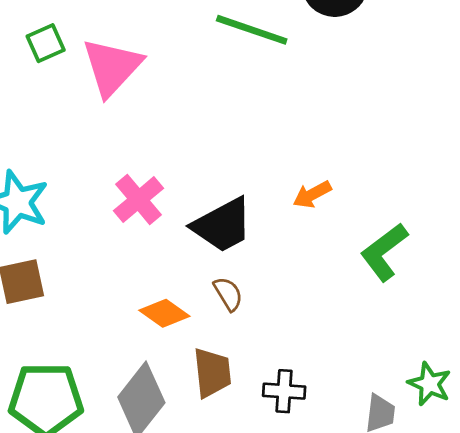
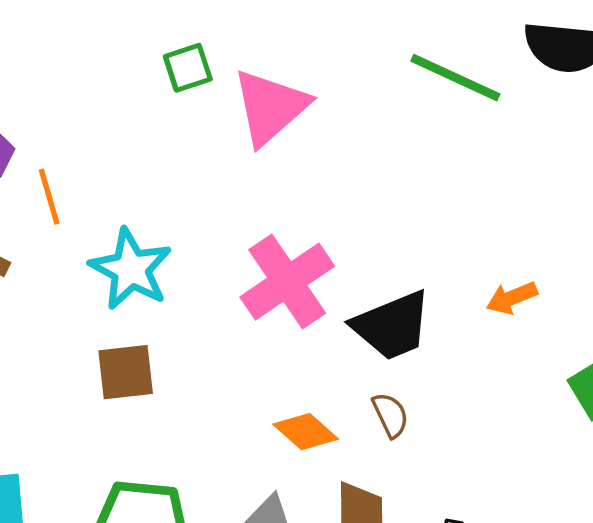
pink cross: (139, 199) -> (287, 282), size x1.4

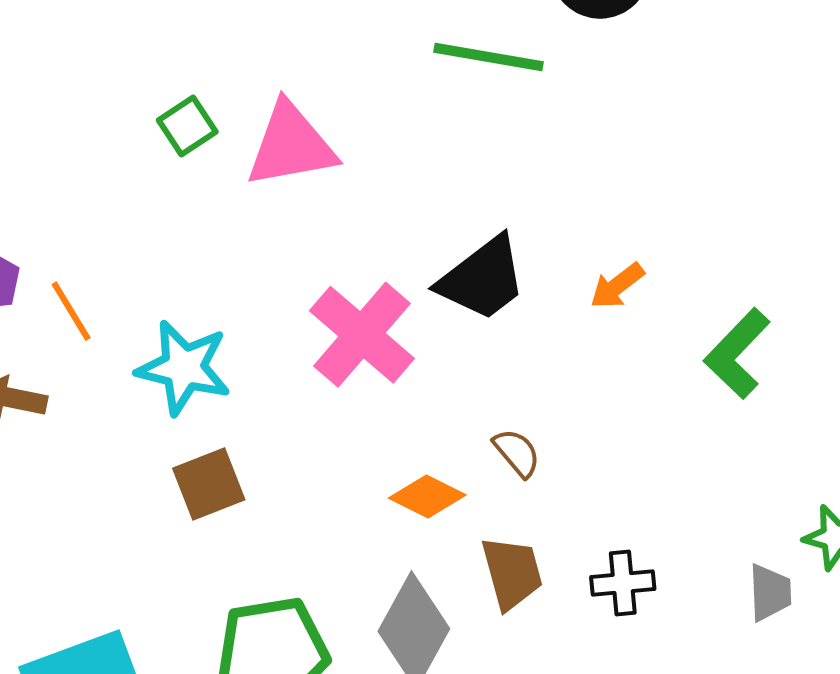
pink triangle: (270, 107) -> (291, 145), turned 46
black trapezoid: (392, 326) -> (482, 279), moved

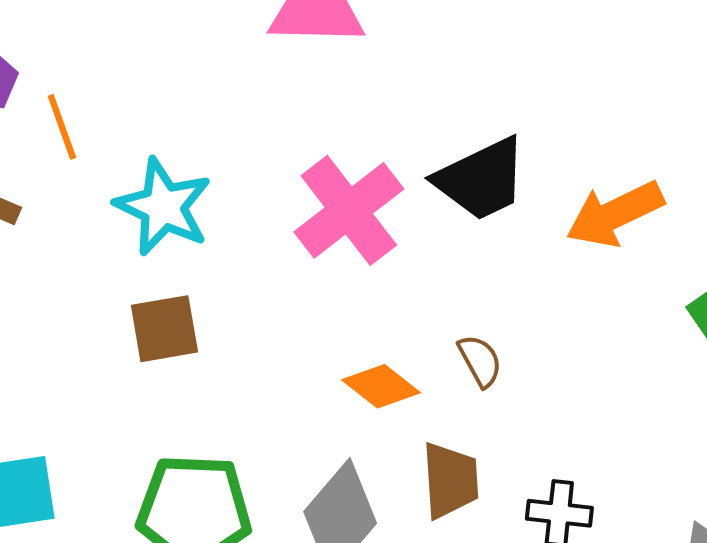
orange arrow: (617, 286) -> (615, 214), size x1.6

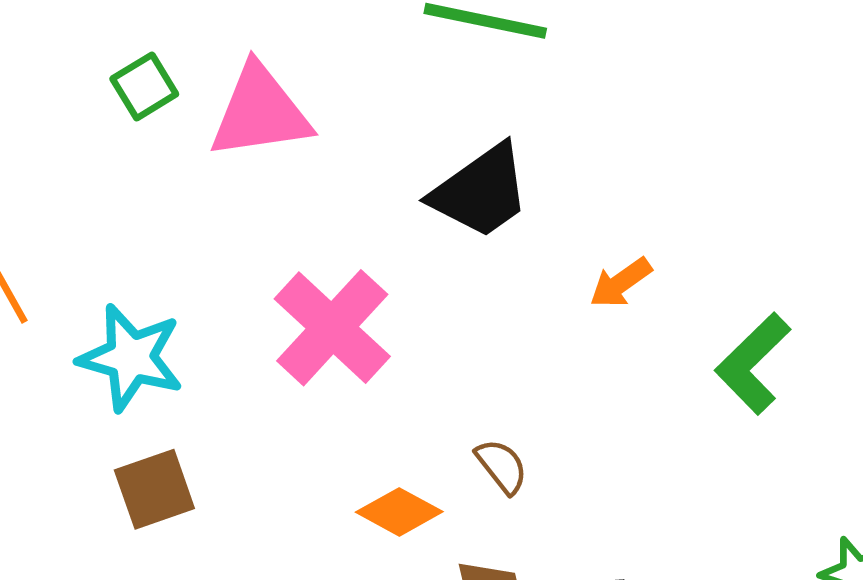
black trapezoid: (481, 179) -> (481, 191), moved
orange arrow: (615, 214) -> (621, 283), size x0.6

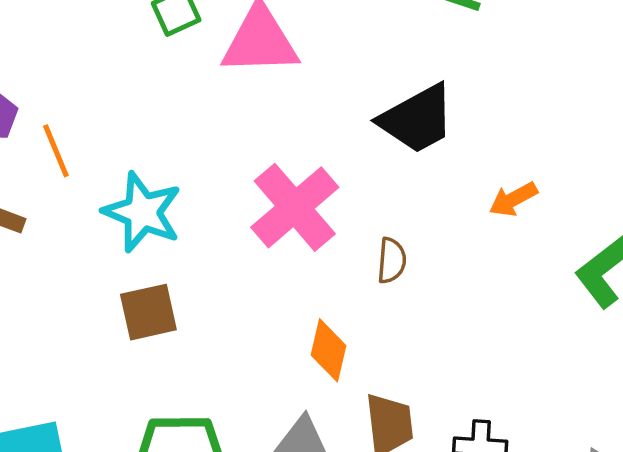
brown semicircle: (502, 466) -> (392, 260), moved, turned 36
orange diamond: (399, 512) -> (329, 350), turned 68

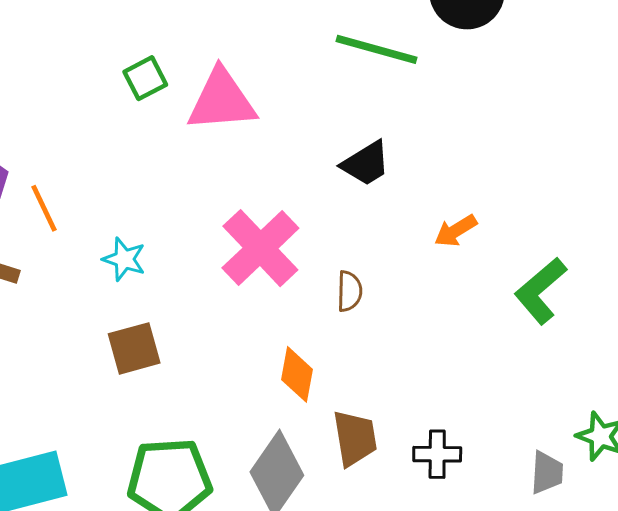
black trapezoid: (417, 119) -> (366, 163), size x0.7
cyan star: (142, 212) -> (124, 259), size x0.6

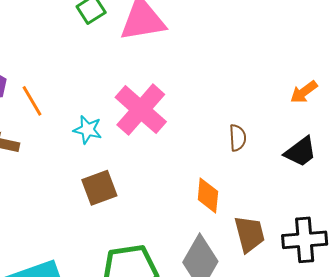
black trapezoid: (366, 163) -> (301, 152), moved
pink cross: (260, 248) -> (141, 110), moved
black cross: (437, 454) -> (305, 240), size x1.4

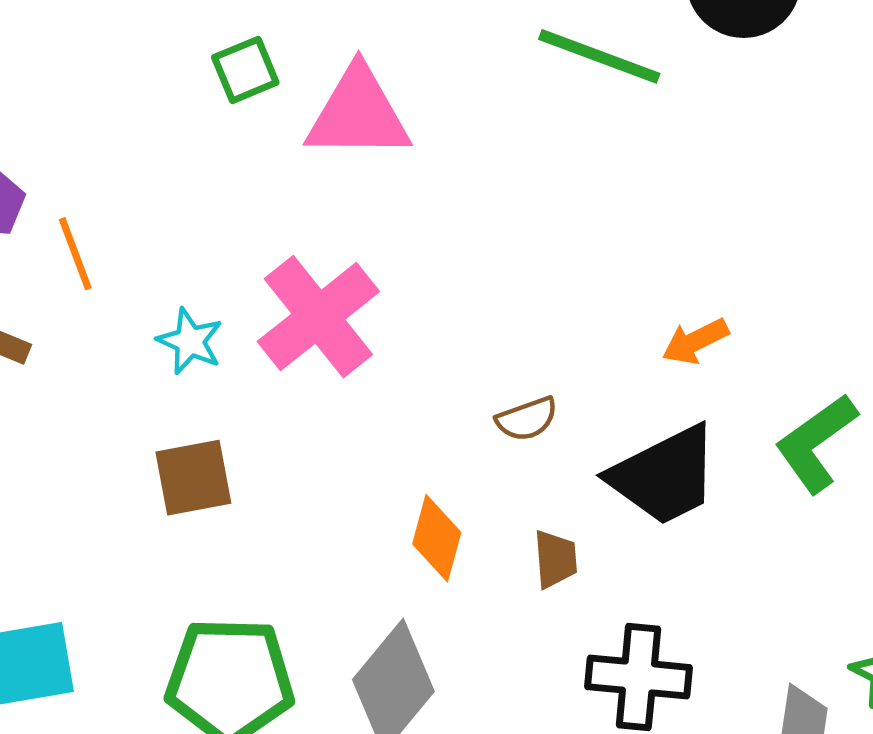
brown semicircle: (238, 138) -> (527, 419), turned 64
black trapezoid: (301, 152) -> (664, 476), size x1.5
brown trapezoid: (250, 234) -> (555, 559), moved, size x0.7

